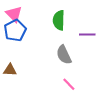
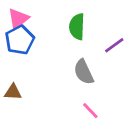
pink triangle: (14, 14) -> (18, 19), turned 36
purple line: (87, 34) -> (114, 45), turned -35

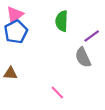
gray semicircle: (84, 72) -> (83, 57), moved
pink line: (90, 111) -> (57, 93), moved

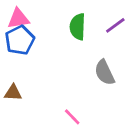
pink triangle: (15, 15) -> (18, 19), turned 30
purple line: (92, 36) -> (115, 25), moved

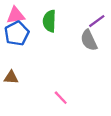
green semicircle: (78, 27) -> (49, 21), moved
gray semicircle: (105, 72) -> (89, 40), moved

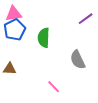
green semicircle: (49, 21) -> (44, 38), moved
gray semicircle: (89, 40) -> (78, 60), moved

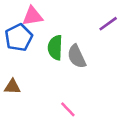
pink triangle: (14, 14) -> (33, 16), moved
gray semicircle: (78, 60) -> (77, 56), moved

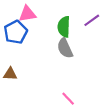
green semicircle: (55, 48) -> (64, 27), moved
pink line: (68, 109) -> (68, 99), moved

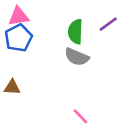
pink triangle: (27, 14) -> (19, 16), moved
gray semicircle: (65, 48) -> (77, 57), turned -42

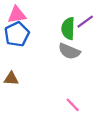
purple line: (108, 24) -> (85, 22), moved

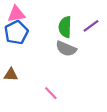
purple line: (85, 22) -> (91, 26), moved
pink line: (73, 105) -> (51, 93), moved

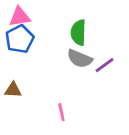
purple line: (91, 26) -> (104, 65), moved
pink line: (51, 93) -> (61, 112), turned 32

